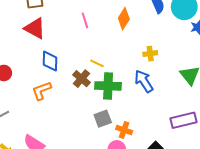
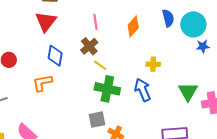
red triangle: (35, 28) -> (46, 22), turned 30
brown cross: (82, 79) -> (89, 46), moved

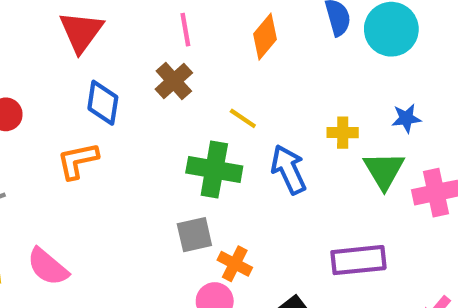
blue star: (203, 46) -> (406, 118), moved
yellow cross: (153, 64) -> (343, 133), moved
yellow line: (100, 65) -> (243, 118), moved

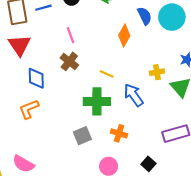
orange diamond: (265, 37) -> (124, 35), moved
gray square: (194, 235) -> (82, 136), moved
orange cross: (235, 264) -> (119, 133), moved

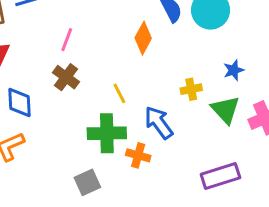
pink line: (71, 35) -> (67, 40), turned 42
yellow line: (107, 74) -> (119, 93), turned 40
orange cross: (119, 133) -> (138, 155), moved

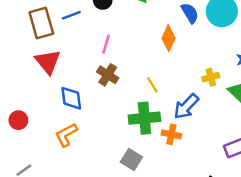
blue arrow: (159, 123) -> (186, 106), turned -96
gray square: (87, 182) -> (131, 160), turned -30

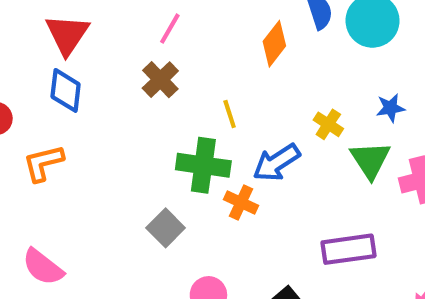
yellow cross: (211, 77) -> (328, 124), turned 35
blue diamond: (71, 98) -> (66, 90), moved
orange L-shape: (66, 135) -> (43, 163), moved

